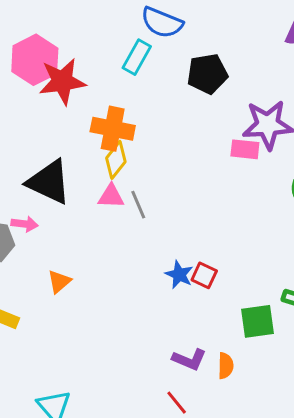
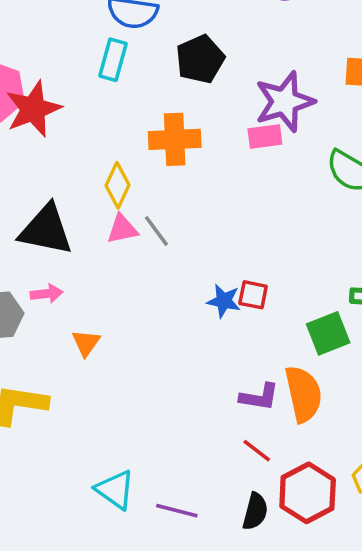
orange cross: (113, 129) -> (175, 139), moved
pink arrow: (25, 224) -> (47, 294), moved
orange semicircle: (226, 366) -> (303, 394), size x1.8

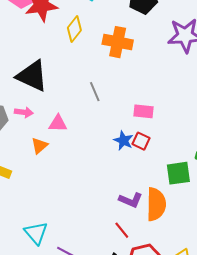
pink rectangle: (265, 137) -> (144, 111), moved
yellow diamond: (118, 185) -> (74, 29), moved
pink triangle: (122, 229) -> (58, 123), moved

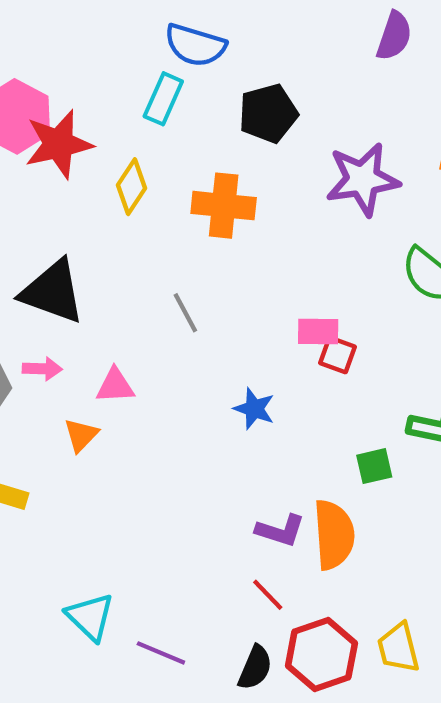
pink rectangle: (144, 111) -> (318, 331), moved
red square: (141, 141) -> (338, 355), moved
green square: (178, 173) -> (374, 466), size x0.7

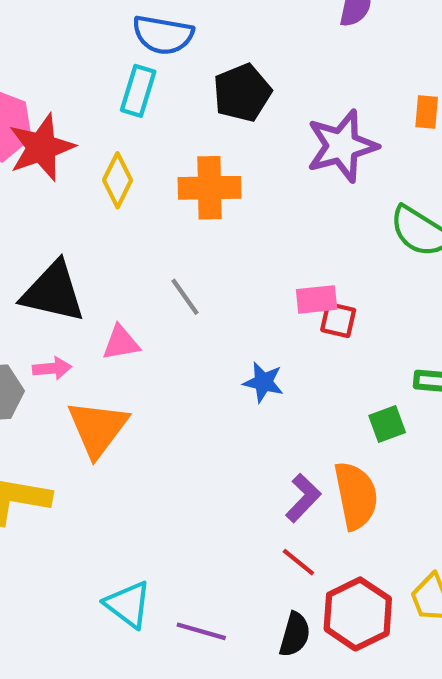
pink triangle: (115, 386) -> (121, 343), moved
orange triangle: (81, 435) -> (98, 428), size x1.8
purple L-shape: (280, 531) -> (303, 498), turned -57

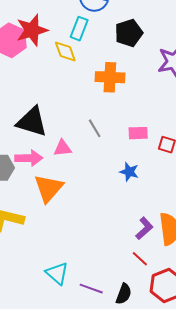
red star: (41, 147) -> (32, 30), moved
yellow diamond: (118, 180) -> (65, 51), moved, turned -50
pink rectangle: (317, 299) -> (138, 133), moved
pink arrow: (52, 368) -> (29, 158), size x1.5
black semicircle: (295, 635) -> (124, 294), moved

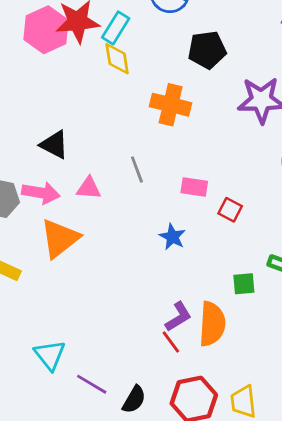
cyan rectangle: (79, 29) -> (116, 28), moved
black triangle: (32, 122) -> (54, 145), size x0.7
red line: (140, 259) -> (171, 342), moved

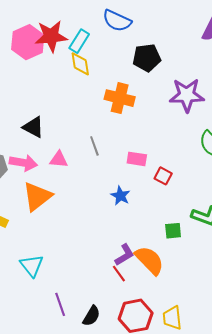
orange semicircle: (212, 324) -> (149, 260), turned -48
cyan triangle: (50, 355) -> (32, 266), moved
purple line: (92, 384) -> (60, 304), turned 40

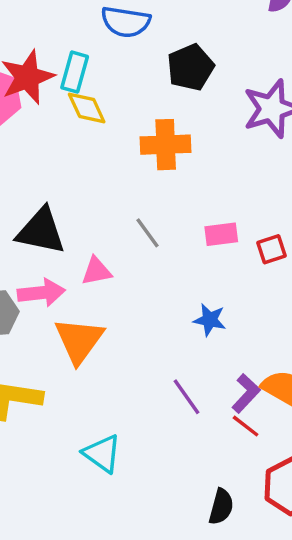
black triangle: (33, 127) -> (41, 231), size x1.4
red square: (163, 176) -> (271, 249), turned -30
blue star: (120, 196) -> (210, 320), moved
purple line: (60, 304) -> (187, 397), moved

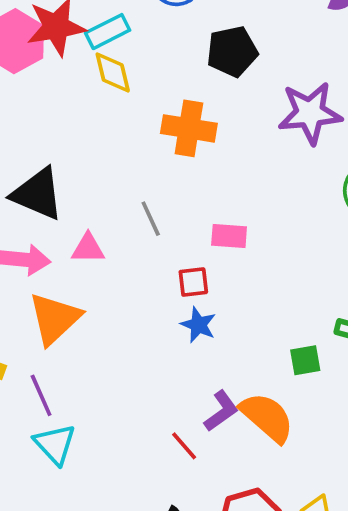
cyan rectangle: (75, 72) -> (108, 32), turned 36
red square: (271, 249) -> (193, 282), moved
purple line: (187, 397) -> (41, 395), moved
red line: (246, 426) -> (184, 446), moved

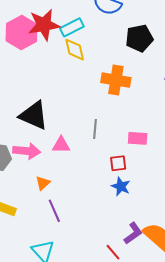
gray line: (151, 219) -> (95, 129), turned 30
orange triangle: (55, 319) -> (43, 183), size x0.5
purple line: (41, 395) -> (54, 211), moved

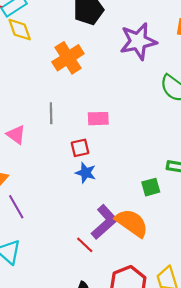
orange cross: (116, 80) -> (68, 58), turned -36
pink triangle: (61, 145) -> (16, 135), turned 42
purple L-shape: (133, 233) -> (104, 222), size x1.4

